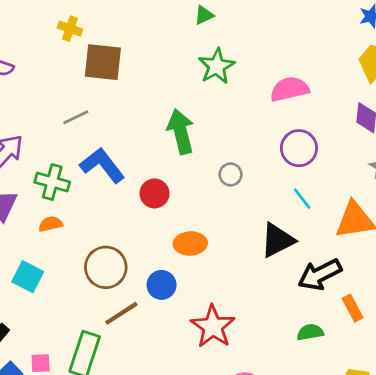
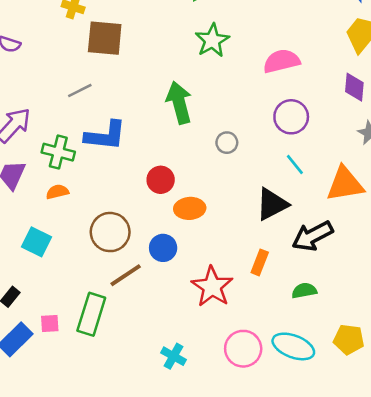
blue L-shape: (102, 165) -> (105, 136), turned 135
red circle: (155, 193) -> (161, 180), moved
orange rectangle: (353, 308) -> (260, 262), moved, turned 50

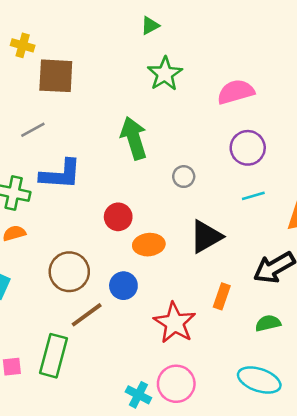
cyan line: (295, 164) -> (253, 196), turned -65
black triangle: (272, 204) -> (206, 237), moved
pink circle: (243, 349) -> (176, 384), moved

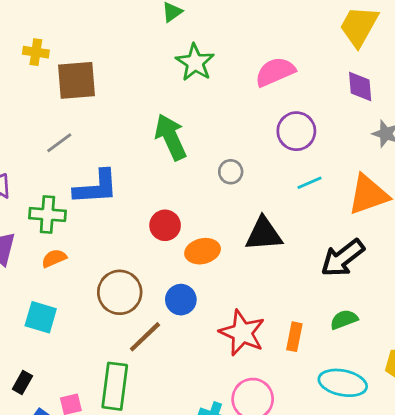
black triangle: (206, 237) -> (264, 234), turned 33
orange rectangle: (222, 296) -> (294, 337), moved

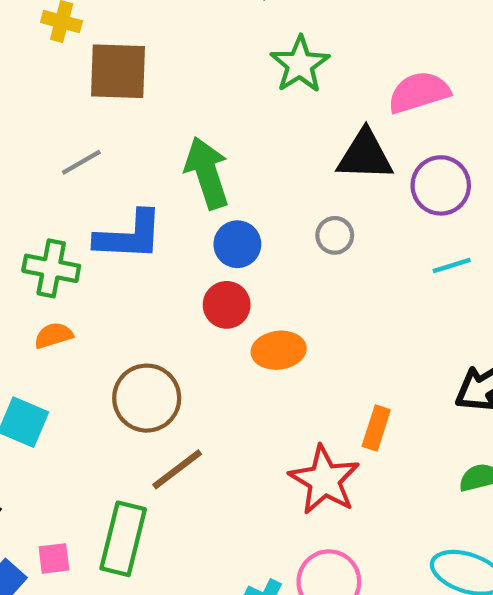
green arrow: (171, 137) -> (207, 173), moved
black triangle: (264, 234) -> (365, 155), moved
blue circle: (181, 300) -> (237, 244), moved
orange rectangle: (294, 337) -> (376, 428), moved

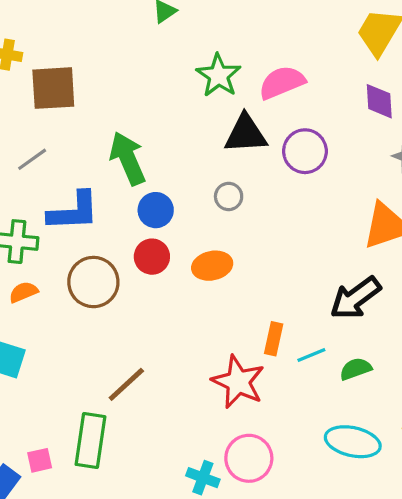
green star: (300, 64) -> (219, 75), moved
cyan line: (452, 265) -> (311, 355), moved
orange ellipse: (279, 350) -> (212, 266), moved
brown circle: (147, 398) -> (93, 282), moved

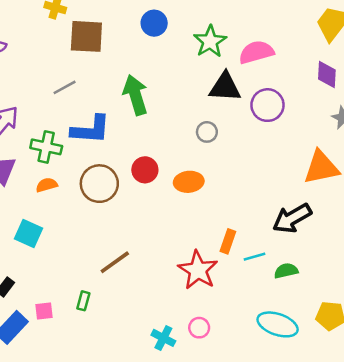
blue circle: (156, 210) -> (154, 23), moved
green rectangle: (91, 441) -> (83, 301), size x0.5
pink circle: (249, 458) -> (199, 328), size x0.6

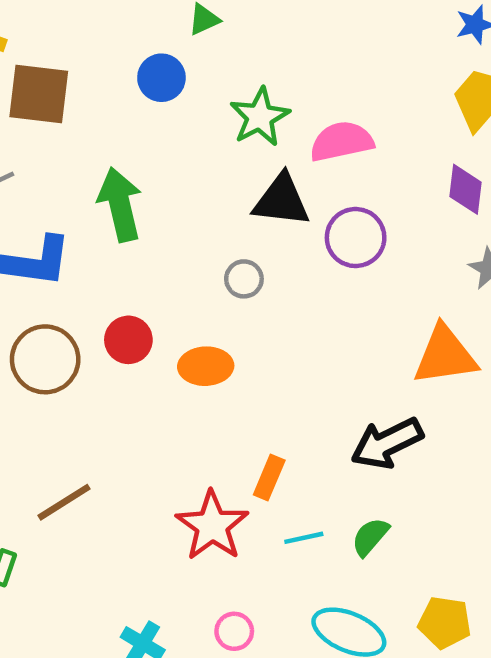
cyan line: (255, 257) -> (304, 538), moved
green semicircle: (286, 271) -> (370, 537), turned -40
pink circle: (199, 328) -> (234, 631), moved

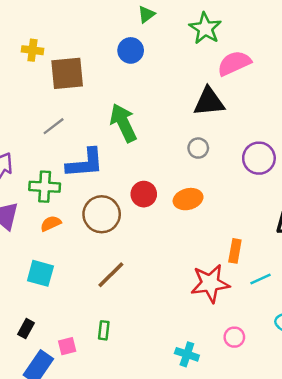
green star: (260, 117) -> (205, 28), moved
purple circle: (356, 238) -> (259, 158), moved
brown line: (64, 502) -> (111, 275), moved
red star: (212, 526) -> (210, 283), turned -30

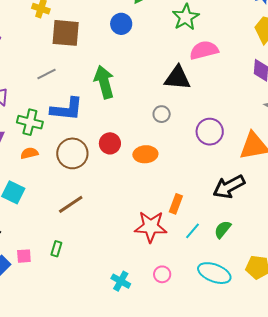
cyan line: (261, 279) -> (192, 231), turned -36

